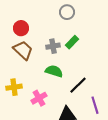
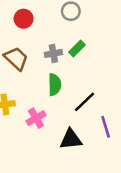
red circle: (21, 28) -> (24, 19), moved
green semicircle: (54, 71) -> (55, 85), turned 72

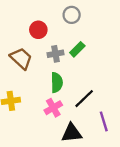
red circle: (24, 19) -> (38, 30), moved
pink cross: (36, 118) -> (53, 108), moved

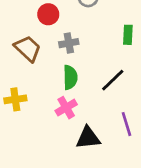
green rectangle: (77, 49) -> (128, 35), moved, turned -42
black line: (84, 99) -> (113, 80), moved

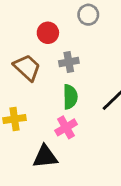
black triangle: (88, 138) -> (45, 157), moved

